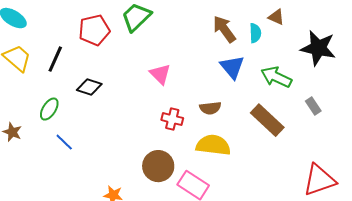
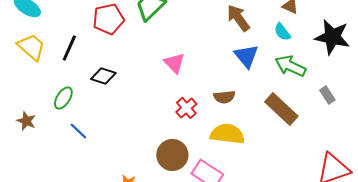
cyan semicircle: (255, 33) -> (282, 32), moved, turned 144
red cross: (172, 119) -> (186, 108), turned 35

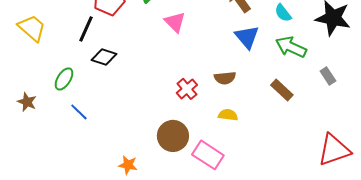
black line: (69, 48) -> (86, 29), moved
pink triangle: (174, 63) -> (175, 22), moved
brown rectangle: (281, 109) -> (282, 90), size x0.7
yellow semicircle: (227, 134) -> (228, 115), size x0.6

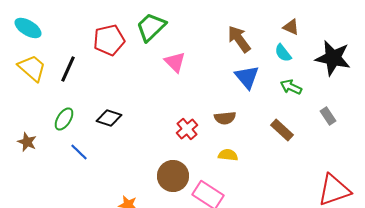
black line: (86, 29) -> (68, 69), moved
green arrow: (291, 47) -> (291, 87), size x0.7
black diamond: (104, 57) -> (109, 118), moved

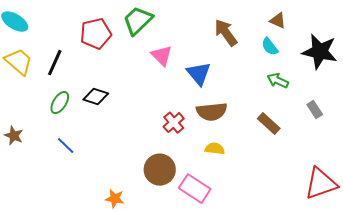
blue triangle: (247, 77) -> (199, 74), moved
black diamond: (109, 118) -> (96, 97), moved
brown semicircle: (225, 118) -> (212, 112), size x1.4
green ellipse: (64, 119) -> (60, 103), moved

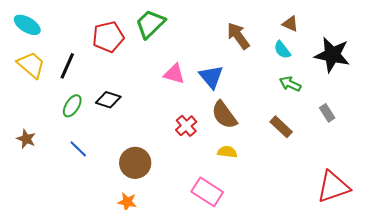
pink triangle: (162, 56) -> (174, 74), moved, turned -30
brown semicircle: (212, 112) -> (224, 115), turned 60
brown circle: (160, 170) -> (135, 163), moved

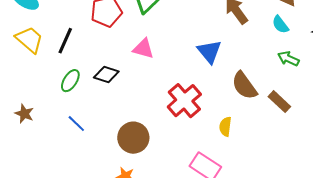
pink triangle: (174, 74) -> (143, 49), moved
brown semicircle: (224, 115) -> (244, 86), moved
red cross: (186, 126) -> (184, 101), size x1.6
yellow semicircle: (227, 152) -> (225, 127), turned -90

